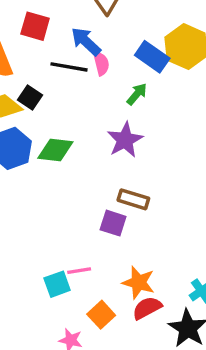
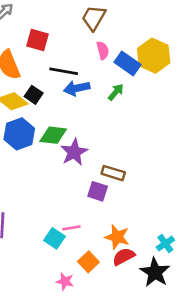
blue arrow: (86, 41) -> (77, 88), moved, turned -55
pink semicircle: (101, 64) -> (103, 50), moved
purple star: (125, 140) -> (74, 152), moved
cyan square: (57, 284) -> (54, 238), turned -36

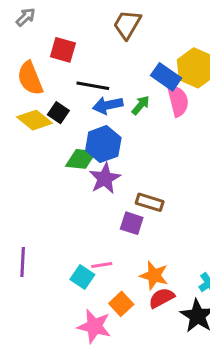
pink semicircle: (103, 50) -> (178, 101), moved, size x1.5
green arrow: (116, 92) -> (141, 105), moved
blue hexagon: (19, 134) -> (103, 144), moved
pink star: (65, 281) -> (94, 326), size x1.6

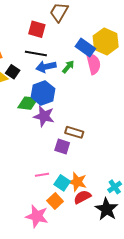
red square: (63, 50) -> (37, 29), moved
purple star: (105, 178) -> (44, 116), turned -30
cyan square: (82, 277) -> (62, 183), moved

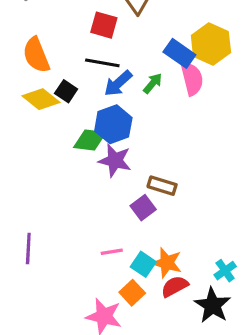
blue arrow: (46, 67) -> (118, 83), turned -30
purple square: (62, 147) -> (143, 208), turned 35

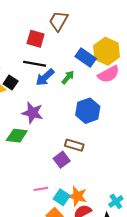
pink semicircle: (192, 79) -> (109, 74), moved, turned 75
blue hexagon: (113, 124) -> (88, 111), moved
green diamond: (90, 140) -> (17, 136), moved
purple star: (115, 160) -> (32, 113), moved

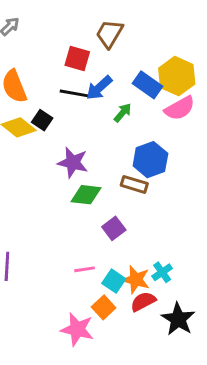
blue arrow: (45, 77) -> (99, 88), moved
green diamond: (17, 136) -> (86, 195), moved
brown rectangle: (74, 145) -> (134, 184), moved
cyan cross: (116, 201) -> (162, 272), moved

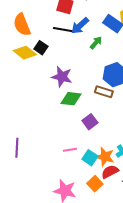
orange square: (104, 307) -> (95, 184), moved

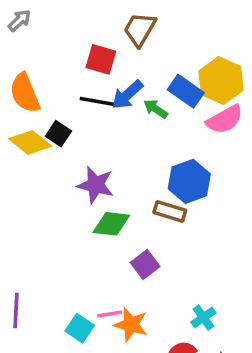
green arrow: (96, 43) -> (156, 109), moved, turned -96
orange star: (105, 157) -> (131, 325), moved
cyan square: (90, 158) -> (80, 328), moved

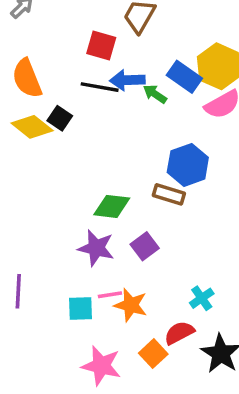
blue arrow: (127, 95) -> (127, 80), turned 40
purple star: (96, 185) -> (96, 248), moved
cyan square: (80, 328) -> (81, 309), turned -36

